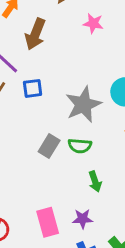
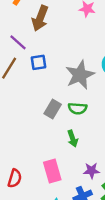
green arrow: (95, 181) -> (73, 139), moved
purple star: (83, 219) -> (92, 171), moved

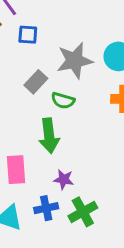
gray rectangle: (53, 109) -> (36, 82), moved
green arrow: (73, 139) -> (49, 136), size x1.6

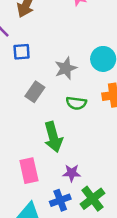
gray star: (75, 61) -> (66, 68), size x0.7
green semicircle: (63, 101) -> (76, 103), moved

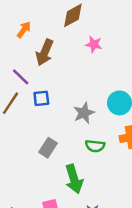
gray rectangle: (35, 92) -> (48, 148), moved

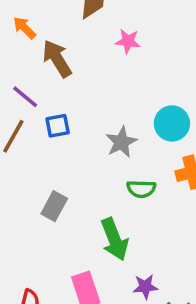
orange arrow: (24, 30) -> (24, 28), turned -77
brown arrow: (45, 52) -> (57, 59), turned 130
gray rectangle: (48, 148) -> (54, 206), moved

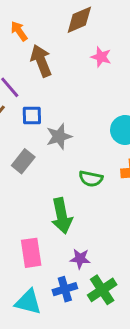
gray star: (121, 142) -> (59, 136), moved
gray rectangle: (54, 206) -> (23, 161), moved

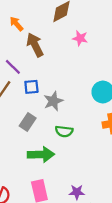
green semicircle: (91, 179) -> (64, 131), moved
green arrow: (62, 216) -> (41, 155), moved, turned -75

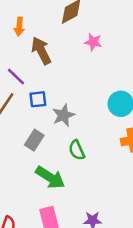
orange arrow: (16, 24) -> (19, 27), turned -133
green semicircle: (64, 131) -> (77, 150), turned 60
green arrow: (41, 155) -> (50, 177), turned 35

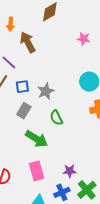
pink star: (93, 42) -> (84, 39), moved
blue square: (38, 99) -> (22, 87), moved

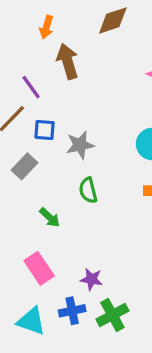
gray rectangle: (24, 111) -> (24, 166), moved
green arrow: (37, 139) -> (50, 217), size x0.6
pink rectangle: (37, 171) -> (39, 268), turned -30

